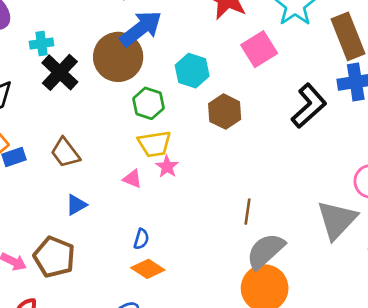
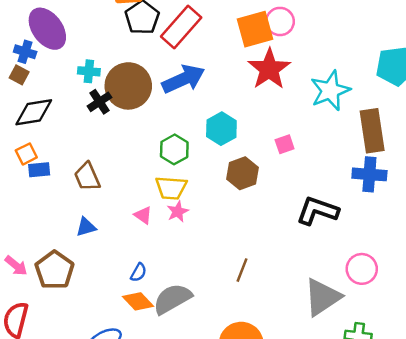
pink square: (259, 49) -> (285, 144), moved, size x0.6
brown circle: (118, 57) -> (128, 86), moved
black cross: (60, 72) -> (99, 102), size x0.7
black L-shape: (309, 106) -> (317, 211), moved, turned -132
gray semicircle: (265, 251) -> (172, 299), moved

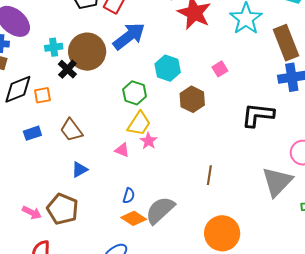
orange square: (26, 154) -> (42, 95), moved, turned 30
yellow trapezoid: (171, 188) -> (139, 124), turned -48

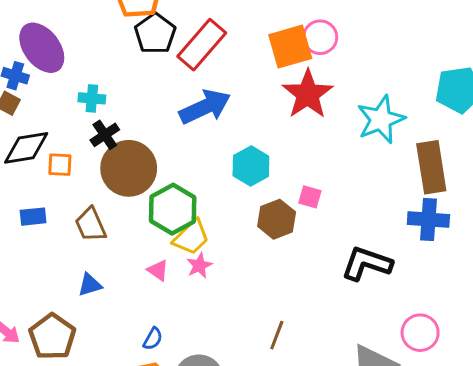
brown circle: (87, 52) -> (129, 168), moved
pink square: (220, 69) -> (310, 197), moved, turned 35
green hexagon: (135, 93) -> (173, 209), moved, size x1.4

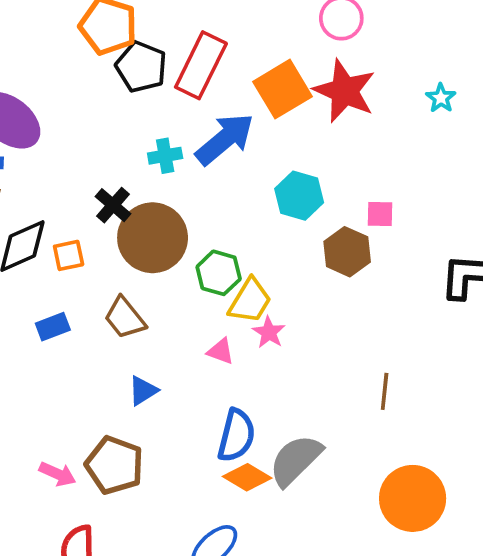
orange square: (290, 47) -> (282, 89), moved
cyan cross: (92, 98) -> (165, 156), moved
cyan star: (381, 119) -> (441, 98), size x0.5
green hexagon: (173, 209) -> (219, 273), size x0.7
blue semicircle: (153, 339) -> (236, 435), size x1.8

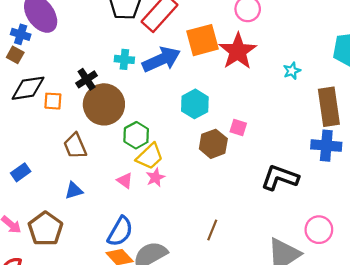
blue rectangle: (53, 327) -> (21, 172), moved, turned -30

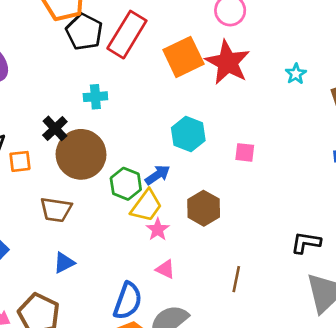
blue arrow: (161, 60) -> (157, 175), moved, size x0.6
brown hexagon: (213, 144) -> (204, 208), moved
brown trapezoid: (75, 146) -> (56, 210), turned -48
black L-shape: (280, 178) -> (306, 243), moved, size x0.7
pink triangle: (125, 181) -> (165, 269), moved

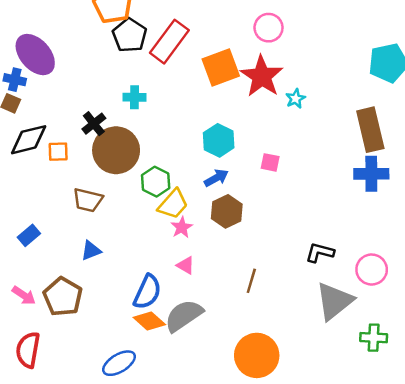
cyan star: (296, 74) -> (296, 99), moved
blue arrow: (157, 175) -> (216, 178), moved

